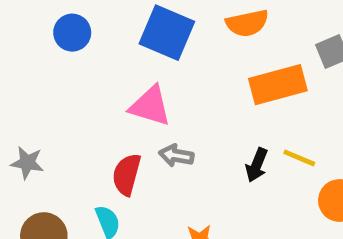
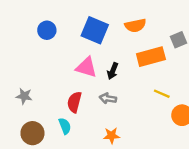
gray arrow: (176, 156) -> (108, 98), moved
black arrow: (257, 165) -> (113, 71), moved

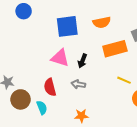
blue circle: (47, 30) -> (24, 11), moved
blue square: (95, 30) -> (67, 26), turned -30
red semicircle: (74, 102) -> (50, 87), turned -30
brown circle: (32, 133) -> (21, 99), moved

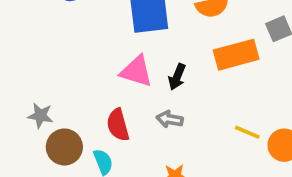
yellow line: (124, 80) -> (247, 132), moved

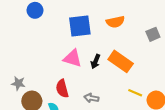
orange rectangle: (236, 55) -> (121, 61), moved, turned 50
gray arrow: (170, 119) -> (91, 98), moved

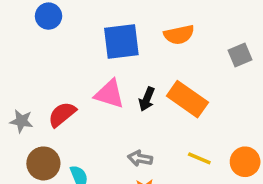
gray star: (18, 83) -> (21, 121), moved
red semicircle: (62, 89) -> (62, 114), moved, turned 66
yellow line: (135, 93) -> (199, 158), moved

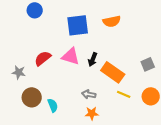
gray square: (240, 55) -> (148, 64), moved
orange rectangle: (187, 99) -> (113, 72), moved
red semicircle: (62, 114) -> (43, 58), moved

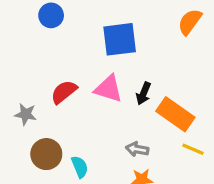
orange semicircle: (112, 21) -> (190, 22), moved, turned 138

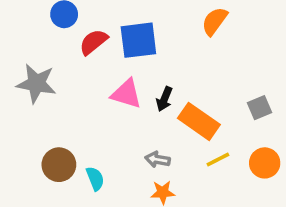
red semicircle: (64, 92) -> (93, 42), moved
gray star: (26, 114) -> (36, 83), moved, size x1.6
yellow line: (193, 149) -> (218, 159), turned -50

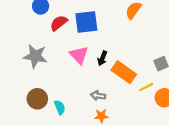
gray star: (36, 83) -> (35, 56), moved
pink triangle: (126, 94) -> (79, 55), turned 30
yellow line: (218, 159) -> (146, 87), moved

